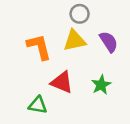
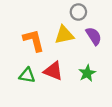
gray circle: (80, 14) -> (78, 12), moved
green triangle: (38, 105) -> (27, 75), moved

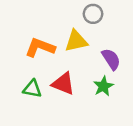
purple semicircle: (94, 36) -> (111, 59), moved
orange L-shape: (34, 40) -> (40, 47), turned -55

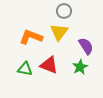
gray circle: (93, 14) -> (64, 11), moved
yellow triangle: (76, 41) -> (59, 32), turned -42

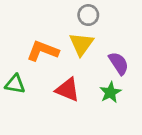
green triangle: (25, 69) -> (15, 84), moved

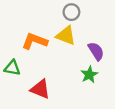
yellow triangle: (81, 44) -> (66, 36), turned -45
red triangle: (68, 90) -> (40, 89), moved

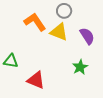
orange L-shape: (35, 41) -> (35, 22), moved, turned 35
purple semicircle: (96, 51) -> (87, 36), moved

